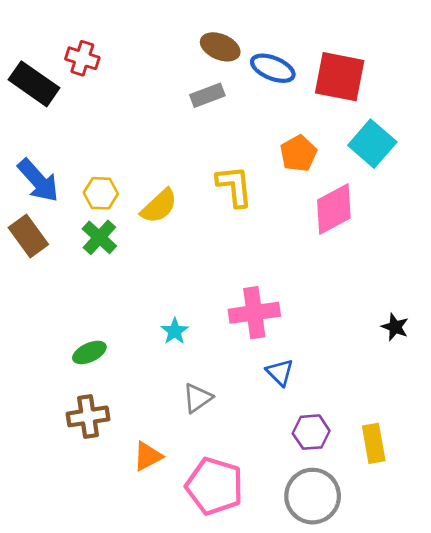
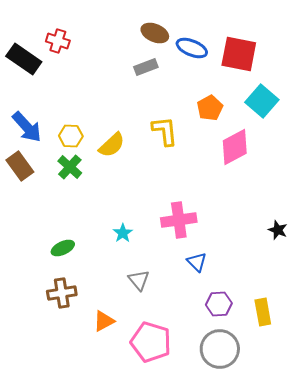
gray triangle: (197, 398) -> (139, 280), turned -35

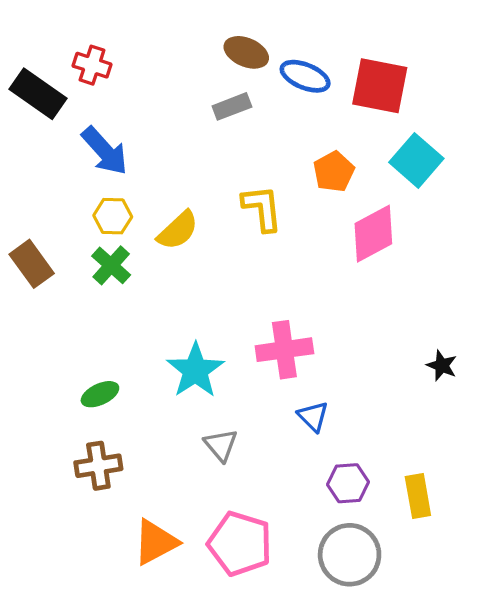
blue arrow: (27, 127) -> (105, 151), moved
cyan star: (123, 233) -> (195, 370), size x1.8
orange triangle: (104, 321) -> (156, 542), moved, size x1.4

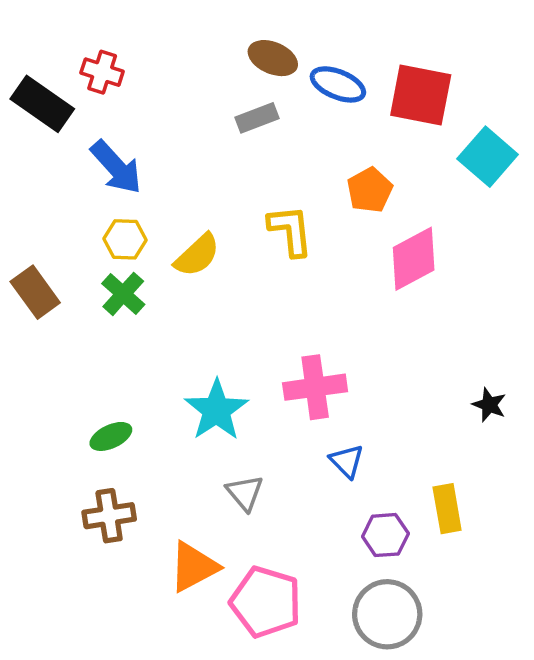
cyan square: (416, 160) -> (488, 157), moved
yellow rectangle: (418, 496) -> (447, 509), moved
orange triangle: (156, 542) -> (194, 567), moved

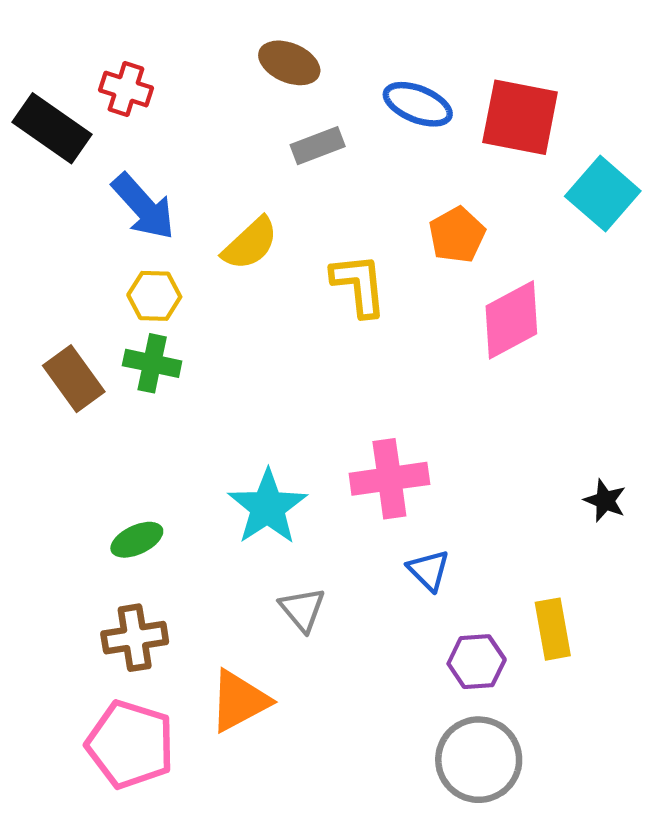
brown ellipse: (273, 58) -> (289, 63), moved
yellow semicircle: (197, 255) -> (250, 244), moved
brown rectangle: (35, 292) -> (74, 379), moved
green cross: (123, 294) -> (152, 363), turned -30
pink pentagon: (266, 602) -> (130, 744), moved

